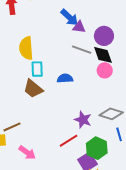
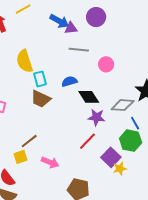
purple circle: (104, 36) -> (96, 17), moved
black diamond: (103, 55) -> (89, 97), moved
green hexagon: (97, 148) -> (131, 141), moved

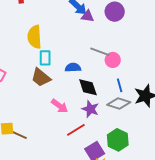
gray line: (79, 50) -> (100, 52), moved
blue line: (135, 123) -> (120, 85), moved
brown line: (29, 141) -> (18, 135), moved, turned 48
pink arrow: (50, 162) -> (60, 106), moved

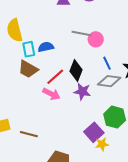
blue semicircle: (73, 68) -> (46, 47), moved
black diamond: (88, 87) -> (76, 71), turned 50
red line: (76, 130) -> (55, 77), moved
brown line: (18, 135) -> (29, 134), moved

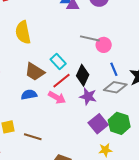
blue semicircle: (46, 47) -> (29, 95), moved
cyan rectangle: (29, 49) -> (58, 61), moved, turned -35
purple square: (94, 132) -> (98, 124), moved

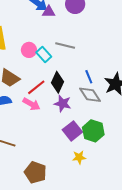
pink circle: (104, 45) -> (29, 50), moved
cyan rectangle: (58, 61) -> (44, 55), moved
gray diamond: (115, 87) -> (90, 95), turned 45

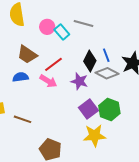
black diamond: (58, 82) -> (90, 61), moved
gray diamond: (90, 95) -> (107, 73), turned -30
yellow star: (79, 157) -> (95, 136), size x1.6

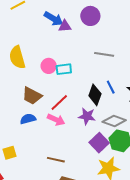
gray line: (84, 23) -> (104, 54), moved
cyan rectangle: (62, 32) -> (64, 69), turned -49
gray diamond: (107, 73) -> (114, 121), moved
brown line: (22, 119) -> (56, 160), moved

